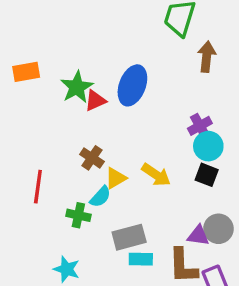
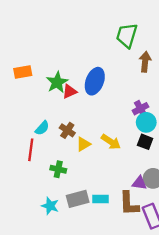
cyan semicircle: (100, 197) -> (42, 128), moved
gray rectangle: (129, 237) -> (78, 199), moved

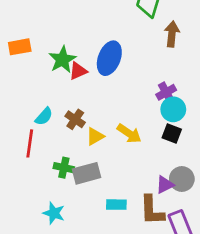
purple triangle: (139, 183) -> (165, 185), turned -35
gray rectangle: (78, 199) -> (87, 173), moved

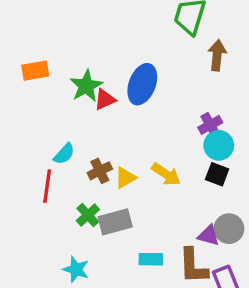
brown cross: (75, 119) -> (100, 171), moved, turned 30
green cross: (64, 168) -> (88, 215), turned 36
purple triangle: (165, 185) -> (209, 235), turned 42

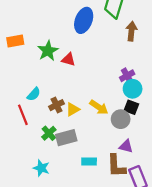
blue ellipse: (142, 84) -> (84, 20), moved
red triangle: (105, 99) -> (68, 59), moved, turned 40
red line: (47, 186) -> (23, 115), turned -30
gray circle: (229, 229) -> (121, 119), moved

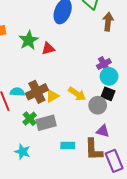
red triangle: (68, 59) -> (48, 49), turned -32
cyan semicircle: (34, 94) -> (17, 92), moved, turned -128
brown cross: (57, 105) -> (37, 92), size x1.5

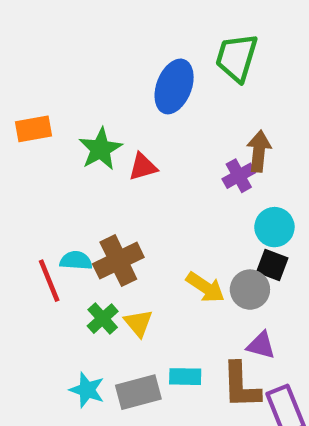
brown arrow: (108, 22) -> (259, 151), moved
purple cross: (104, 64) -> (239, 176), moved
yellow arrow: (77, 94) -> (205, 287), moved
yellow triangle: (52, 96) -> (138, 323), moved, turned -40
gray rectangle: (46, 123) -> (138, 392), moved

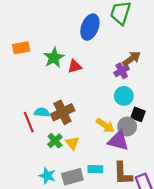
brown arrow: (259, 151) -> (131, 59), turned 48
cyan circle: (274, 227) -> (124, 96), moved
purple triangle: (261, 345) -> (118, 141), moved, size x1.5

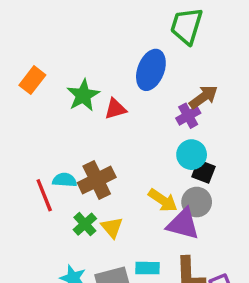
blue ellipse: (90, 27) -> (151, 70), moved
orange rectangle: (21, 48) -> (32, 80), turned -42
black square: (138, 114) -> (203, 172), moved

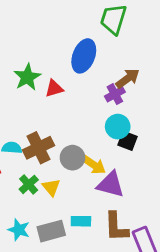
gray circle: (197, 202) -> (72, 158), moved

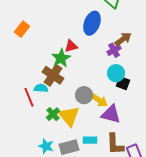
green star: (27, 77) -> (61, 58), moved
brown cross: (39, 148) -> (53, 75), moved, turned -30
yellow triangle: (51, 187) -> (69, 116), size x1.6

